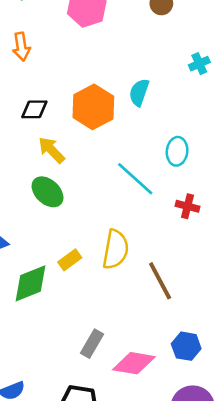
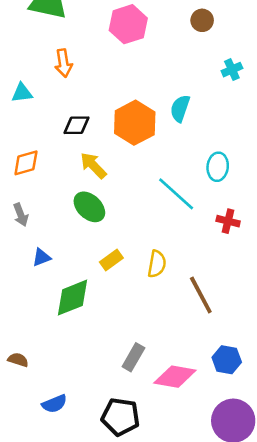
cyan cross: (199, 64) -> (232, 70), moved
yellow semicircle: (116, 249) -> (157, 264), size x0.7
yellow rectangle: (70, 260) -> (111, 260), moved

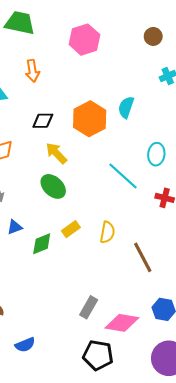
brown circle: (202, 20) -> (153, 36), moved
green diamond: (73, 298) -> (42, 244), moved, size x0.7
black pentagon: (120, 417) -> (98, 355), moved

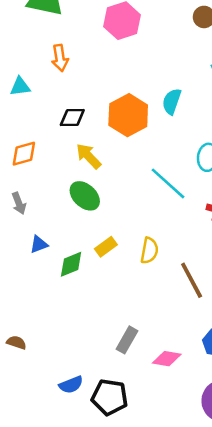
pink diamond: (122, 323) -> (167, 359), size x0.7
blue semicircle: (25, 345) -> (71, 385), moved
black pentagon: (98, 355) -> (110, 397), moved

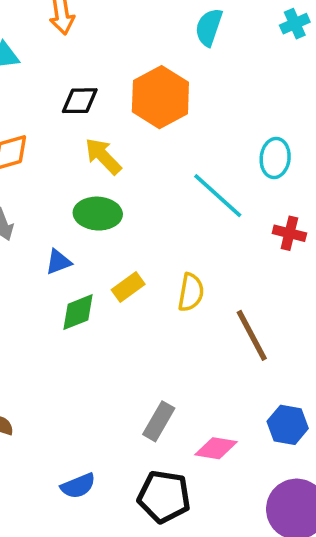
cyan semicircle: (172, 101) -> (209, 27), moved
green ellipse: (85, 196) -> (98, 214), turned -40
blue triangle: (39, 244) -> (58, 262), moved
black pentagon: (110, 397) -> (164, 497), moved

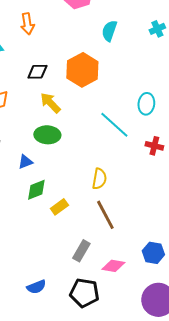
yellow rectangle: (128, 287) -> (59, 207), moved
brown line: (252, 335) -> (105, 215), moved

